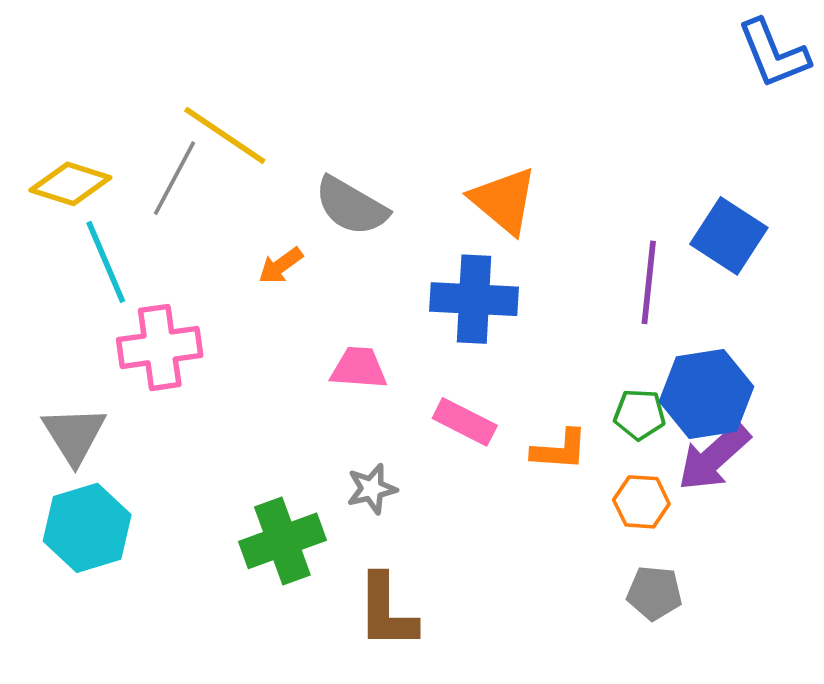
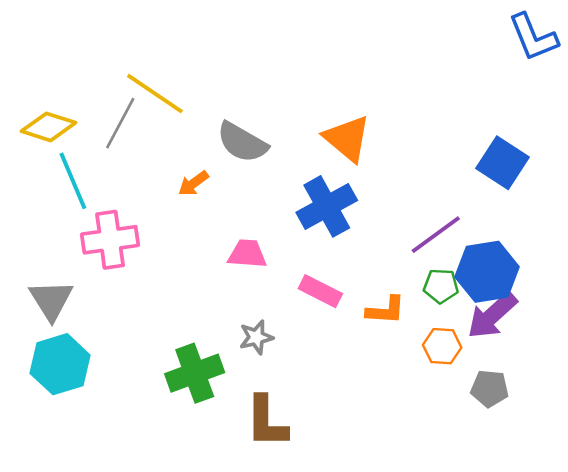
purple line: (649, 282) -> (436, 235), moved, turned 48
blue cross: (474, 299) -> (327, 206), turned -32
gray pentagon: (654, 593) -> (490, 389), moved

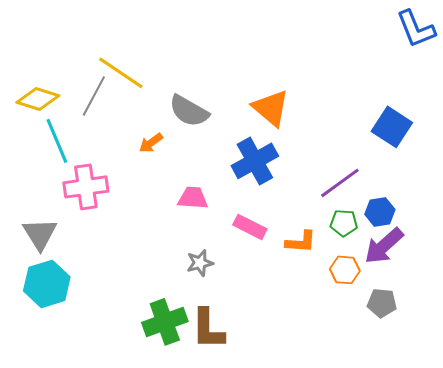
blue hexagon: (487, 272) -> (380, 212), size x0.6
green cross: (195, 373) -> (165, 322), moved

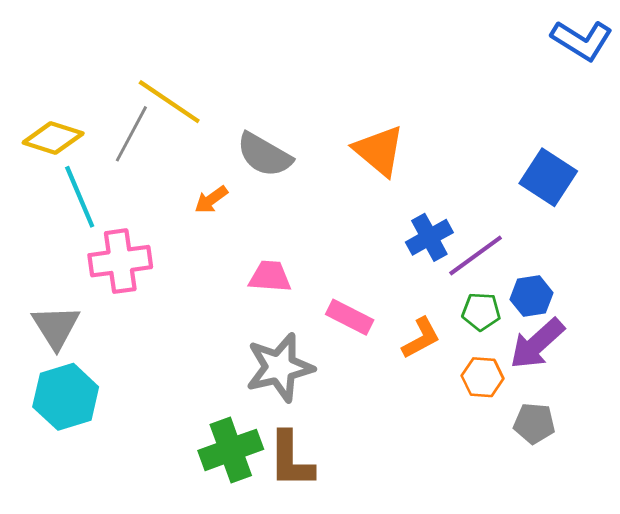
blue L-shape: (416, 29) -> (582, 40), turned -36
blue cross: (255, 161) -> (429, 237), moved, size x0.7
orange L-shape: (301, 242) -> (421, 338), turned -32
gray star: (200, 263) -> (280, 367), size x1.8

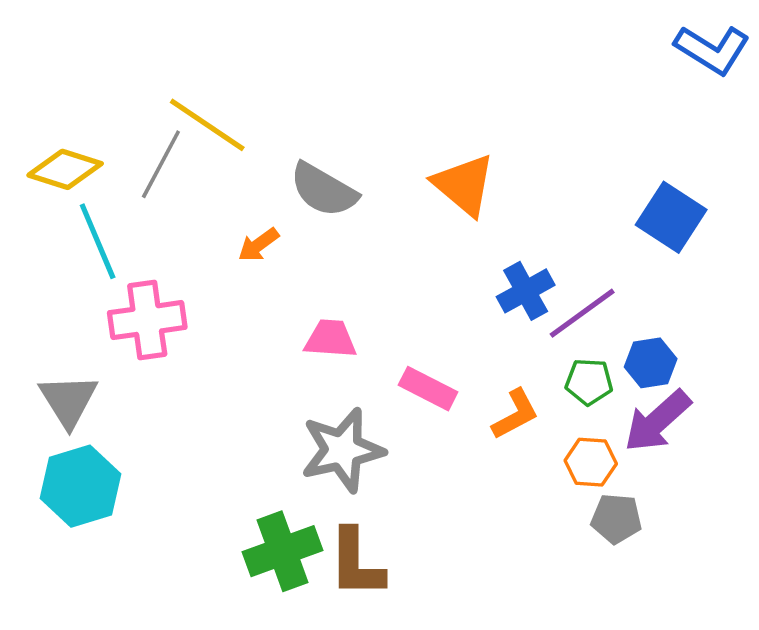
gray pentagon: (534, 423) -> (616, 519), moved

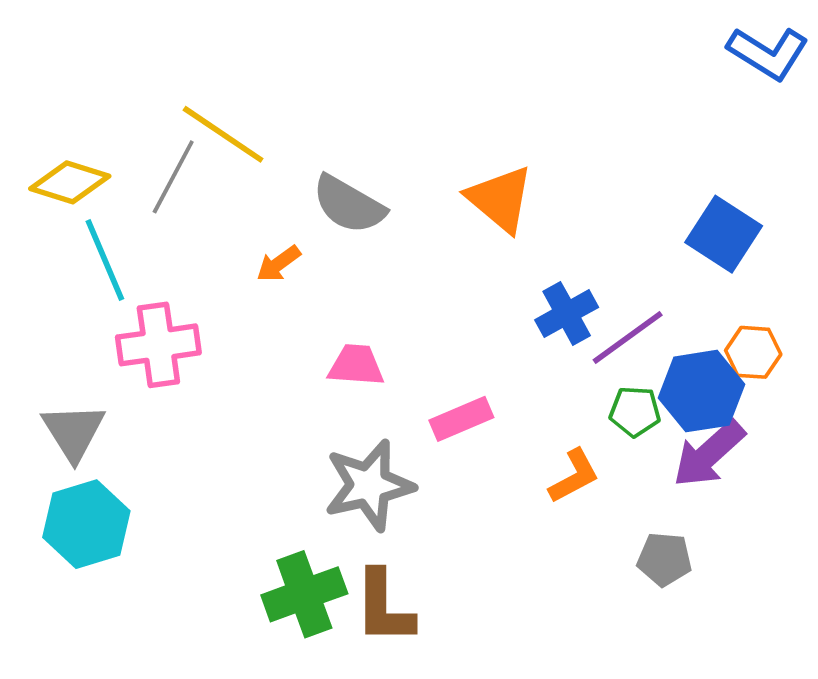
blue hexagon: (651, 363) -> (701, 391), size x1.5
pink rectangle: (428, 389) -> (461, 419), turned -50
orange L-shape: (515, 414) -> (574, 476), moved
orange hexagon: (591, 462) -> (753, 352), moved

